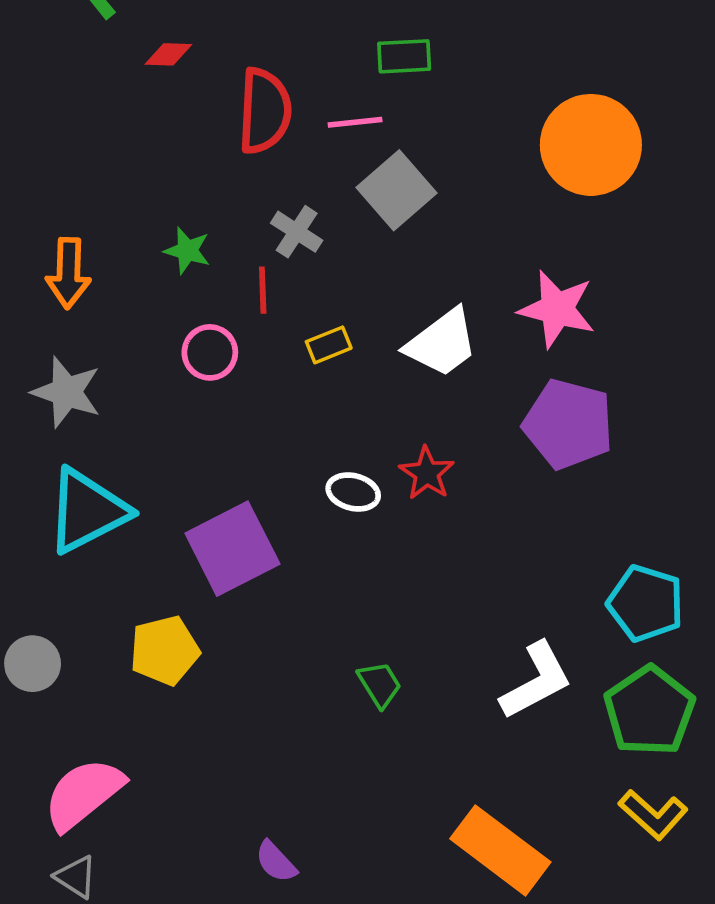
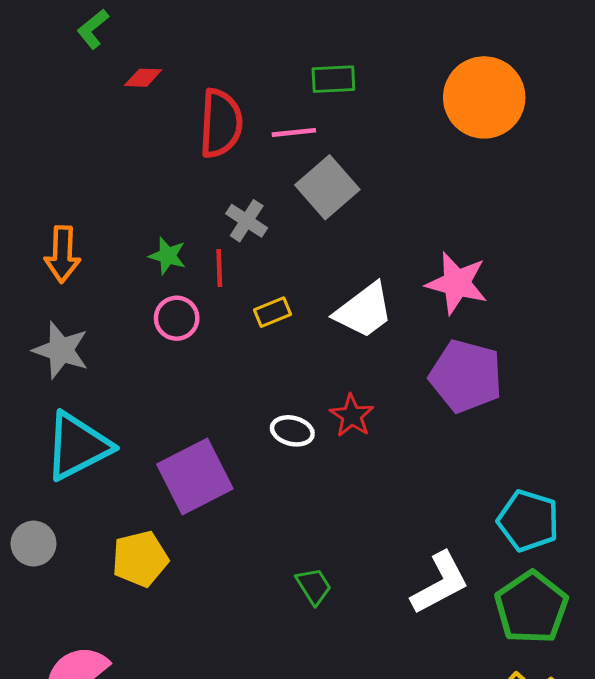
orange circle: (591, 145) -> (484, 97), moved
green star: (187, 251) -> (167, 256), moved
gray circle: (33, 664) -> (33, 544), moved

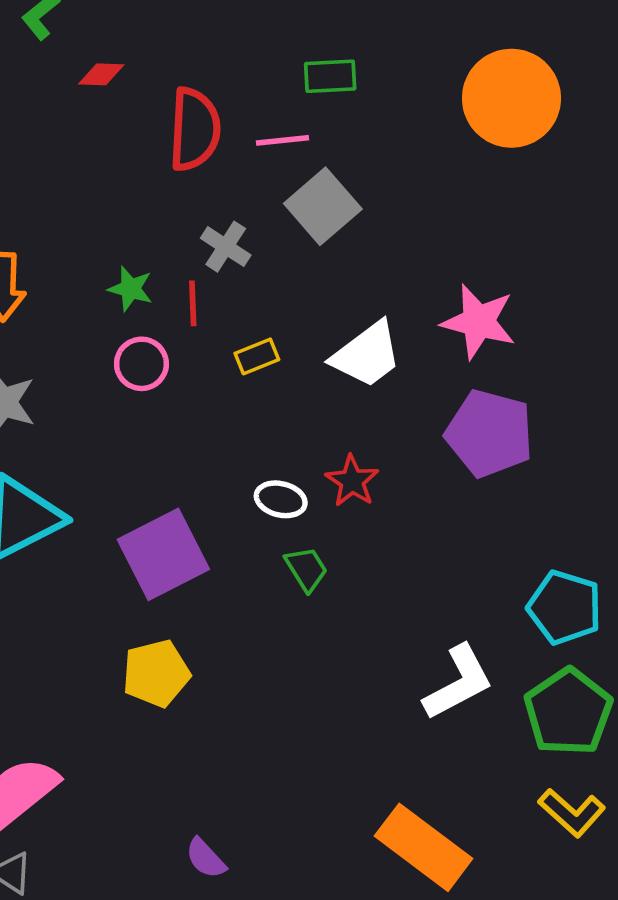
yellow pentagon: (140, 559) -> (156, 673), moved
green trapezoid: (314, 586) -> (306, 569), moved

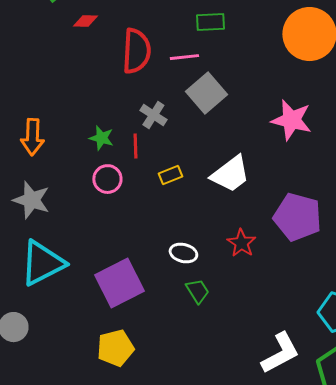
pink star: (478, 322) -> (291, 120), moved
red star: (352, 481) -> (241, 243), moved

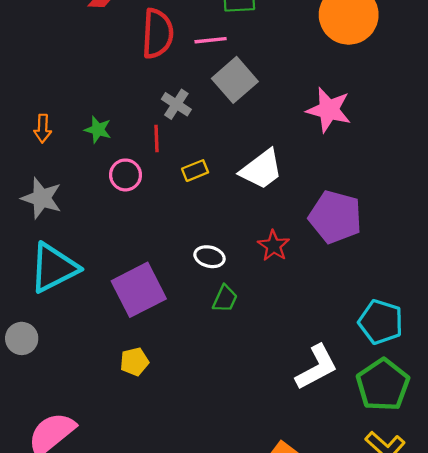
orange arrow: (32, 137) -> (43, 129), size x0.7
green star: (101, 138) -> (98, 130), moved
green trapezoid: (197, 291) -> (225, 299), turned 56
yellow pentagon: (115, 348) -> (134, 362), size x0.7

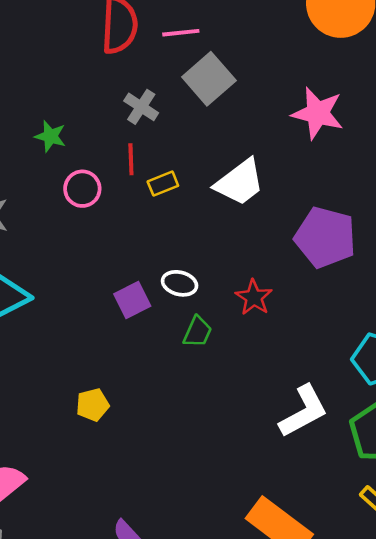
red line: (156, 138) -> (131, 159), moved
red star: (274, 246) -> (254, 297), moved
purple square: (139, 290) -> (132, 300), moved, size x0.6

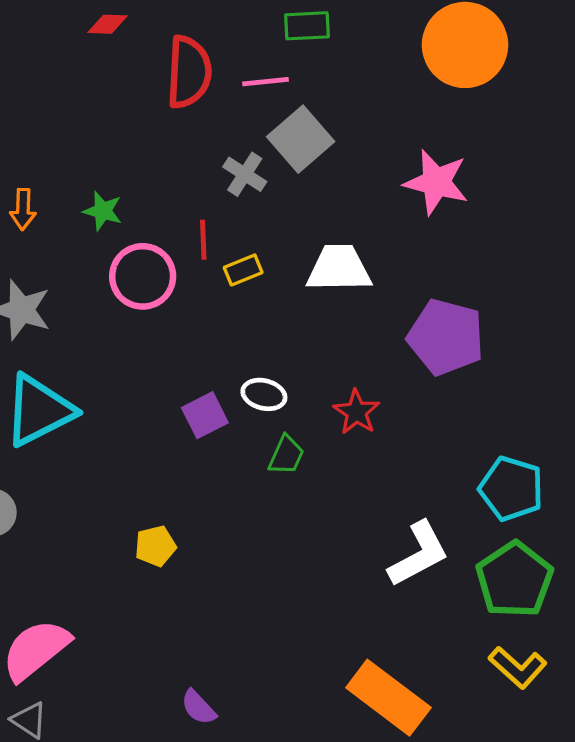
gray cross: (141, 107) -> (245, 174), moved
white trapezoid: (240, 182) -> (339, 268), turned -144
pink circle: (82, 189) -> (143, 276), size x1.4

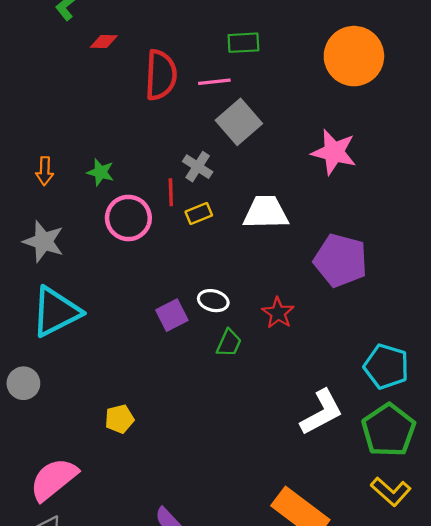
gray cross: (245, 174) -> (198, 167), moved
yellow pentagon: (155, 546) -> (119, 419), moved

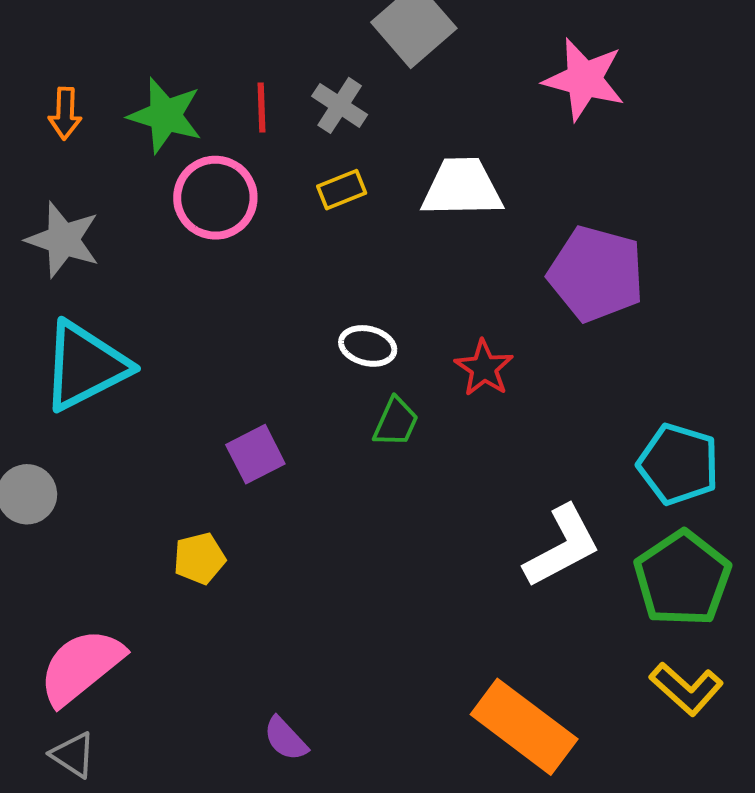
green star: (100, 172) -> (165, 115), size x1.5
red line: (171, 192) -> (261, 107), moved
purple square: (172, 315) -> (255, 454), moved

